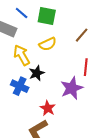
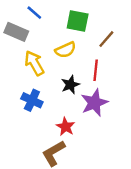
green square: (47, 16) -> (78, 21), moved
red line: (86, 67) -> (96, 70), moved
black star: (37, 73) -> (70, 85), moved

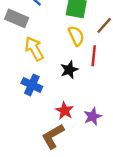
yellow semicircle: (66, 50) -> (76, 36), moved, turned -90
purple star: (94, 103) -> (93, 116), moved, size x0.7

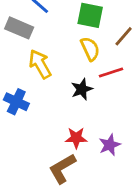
red line: (94, 56) -> (111, 72), turned 66
blue cross: (32, 85) -> (16, 102), moved
red star: (65, 111) -> (76, 138), turned -30

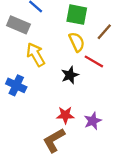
red line: (111, 72) -> (94, 61), turned 48

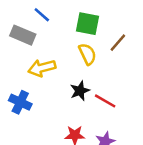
yellow arrow: (36, 55) -> (42, 68), turned -75
red line: (94, 61) -> (105, 101), moved

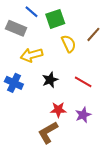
green square: (87, 24) -> (55, 19), moved, turned -30
black star: (80, 91) -> (50, 80), moved

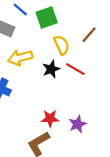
black star: (50, 80) -> (51, 69), moved
red line: (83, 82) -> (75, 69), moved

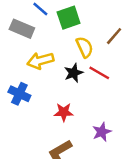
red star: (50, 118) -> (64, 112), moved

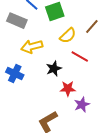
yellow semicircle: (85, 47) -> (68, 36), turned 72
black star: (73, 73) -> (54, 69), moved
red star: (64, 112) -> (68, 89), moved

